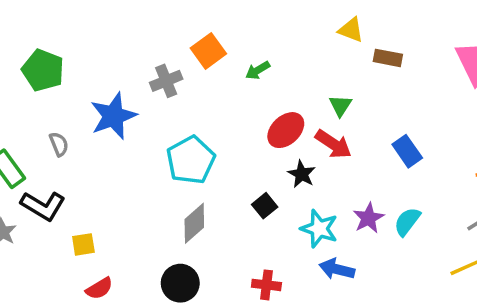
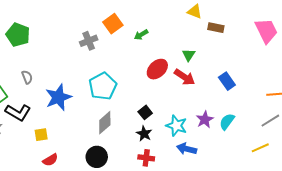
blue star: (113, 116) -> (58, 97), moved
black star: (302, 174) -> (144, 134), moved

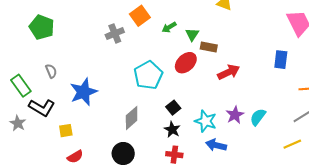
brown rectangle: (216, 28) -> (209, 47), moved
green triangle: (189, 55) -> (192, 35), moved
red arrow: (185, 77) -> (229, 72), moved, turned -60
blue rectangle: (227, 81) -> (281, 60), moved, turned 42
cyan pentagon: (103, 86) -> (148, 75), moved

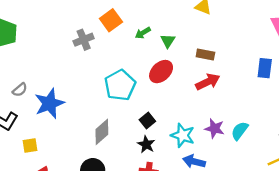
brown rectangle: (209, 47) -> (205, 54), moved
gray semicircle: (51, 71) -> (20, 90), moved, turned 72
purple star: (235, 115) -> (215, 128), turned -30

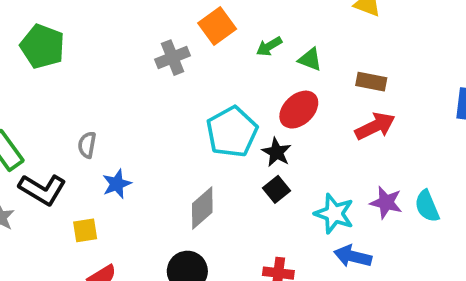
green triangle: (168, 41) -> (310, 59), turned -42
gray semicircle: (20, 90) -> (87, 145), moved, turned 140
blue star: (49, 103) -> (117, 184), moved, size x0.6
cyan semicircle: (240, 131) -> (427, 206), turned -60
black star: (146, 144) -> (277, 152), moved

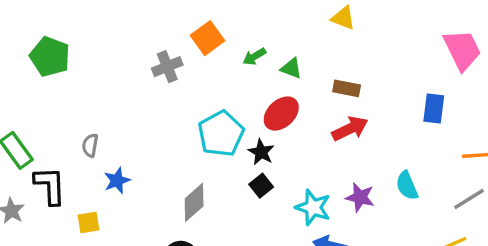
black L-shape: (42, 189) -> (50, 186), turned -123
cyan semicircle: (427, 206) -> (407, 186), moved

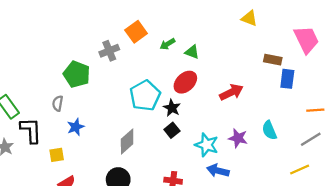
yellow triangle: (343, 18) -> (249, 18), moved
green pentagon: (50, 57) -> (77, 74), moved
brown rectangle: (347, 88) -> (273, 60), moved

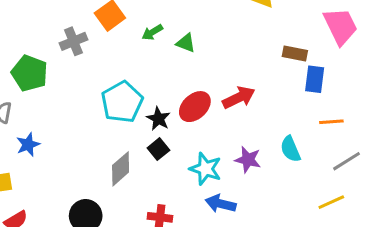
red ellipse: (185, 82) -> (195, 107), moved
orange line: (315, 110) -> (331, 122), moved
gray diamond: (127, 141) -> (121, 169), moved

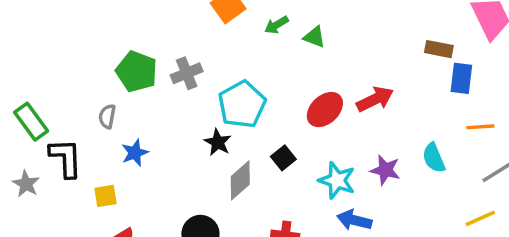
gray cross: (74, 41) -> (187, 73), moved
black star: (158, 119) -> (218, 142), moved

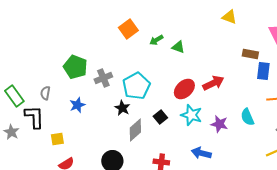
gray cross: (187, 73) -> (103, 78), moved
gray semicircle: (107, 116) -> (45, 93), moved
blue star: (135, 153) -> (77, 105), moved
cyan star: (337, 180) -> (191, 115), moved

